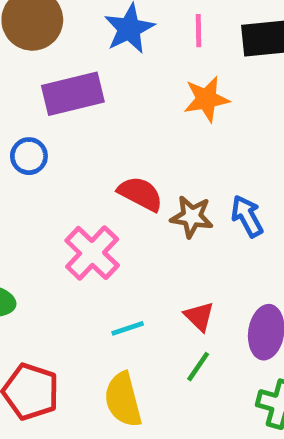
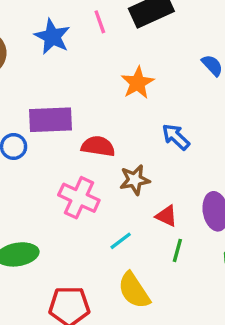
purple rectangle: (73, 94) -> (51, 120), moved, turned 30
orange star: (206, 99) -> (138, 83), moved
brown star: (192, 217) -> (135, 180), moved

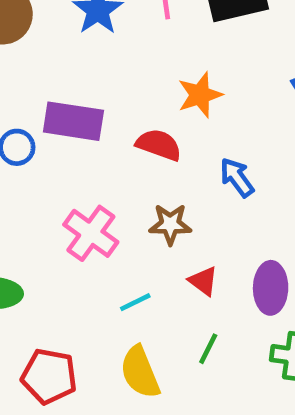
red semicircle: (98, 146) -> (159, 145), moved
green line: (177, 250) -> (208, 349), moved

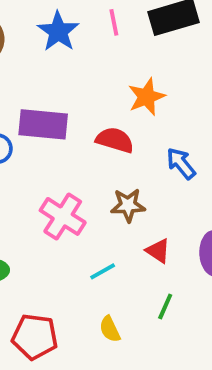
yellow semicircle: (140, 372) -> (110, 329), size x0.6

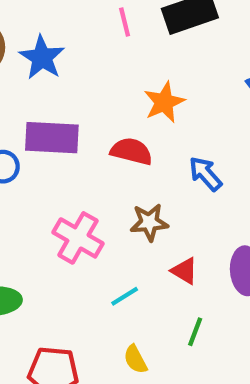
blue star: (58, 31) -> (42, 58), moved

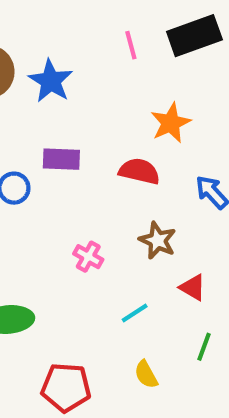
purple rectangle: (52, 138) -> (61, 159), size x0.7
brown star: (149, 222) -> (158, 240), turned 30
pink cross: (78, 238) -> (88, 257), size x0.6

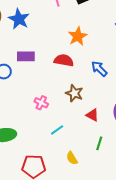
cyan line: (135, 313) -> (57, 130), moved

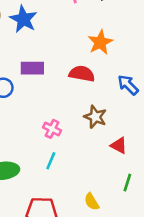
cyan line: (57, 130) -> (51, 161), moved, turned -32

